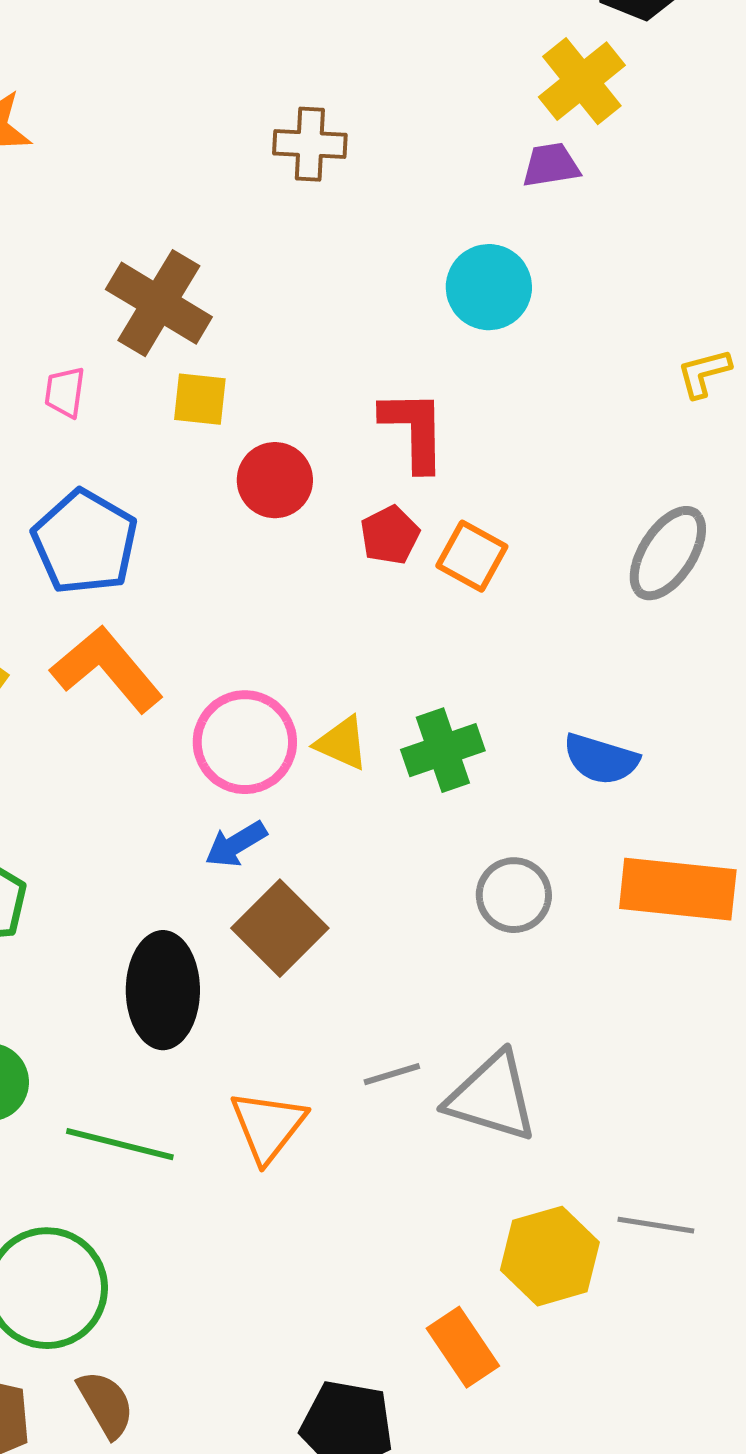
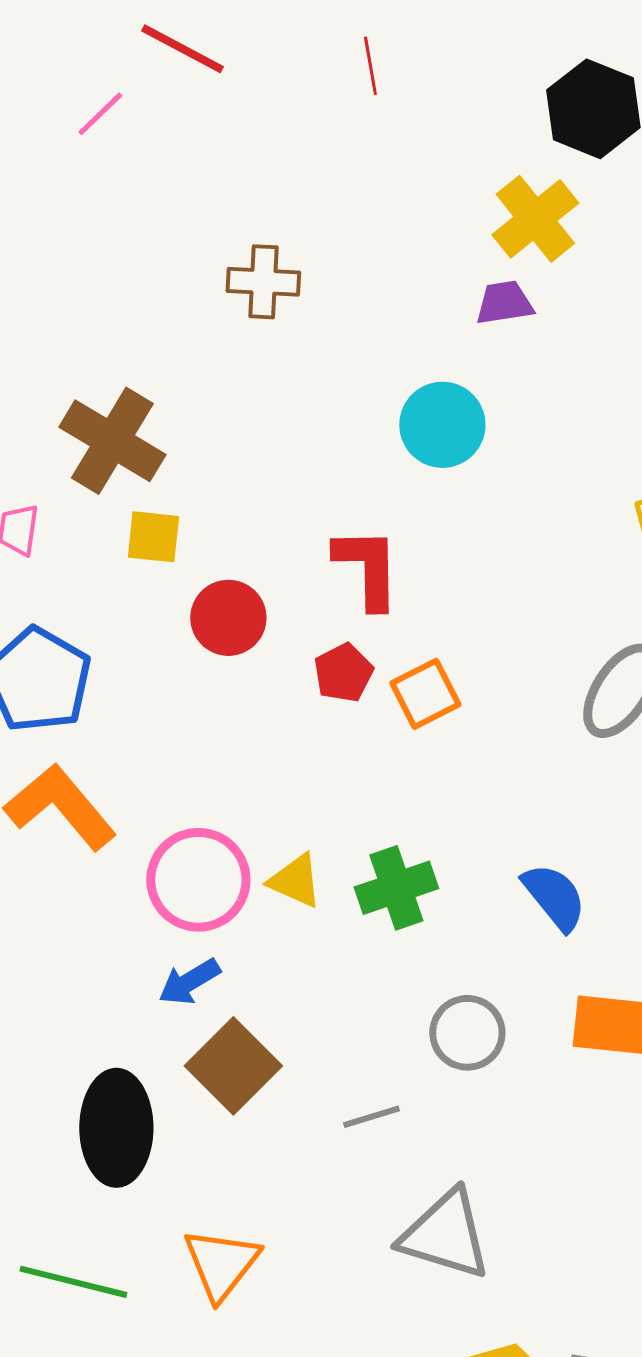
orange square: (472, 556) -> (425, 694), turned 34
blue semicircle: (601, 759) -> (554, 897), turned -146
gray line: (392, 1074) -> (371, 1117), moved

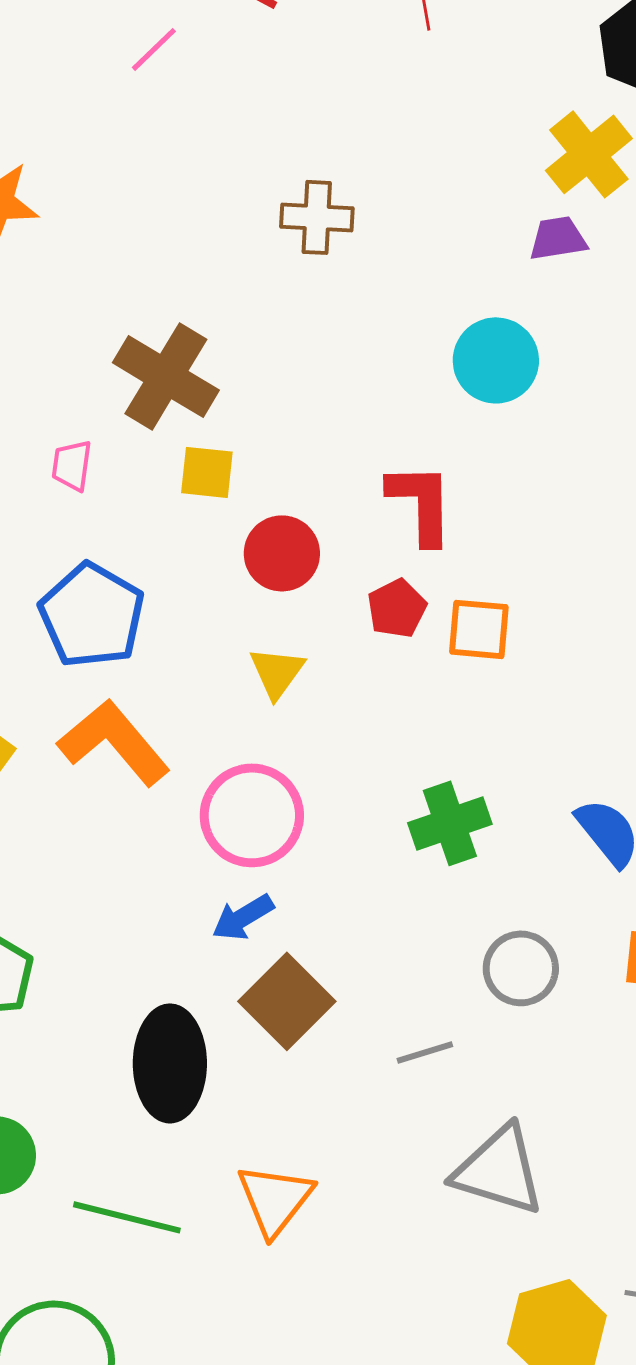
orange square: (425, 694) -> (479, 629), turned 32
yellow triangle: (295, 881) -> (277, 672), moved, turned 42

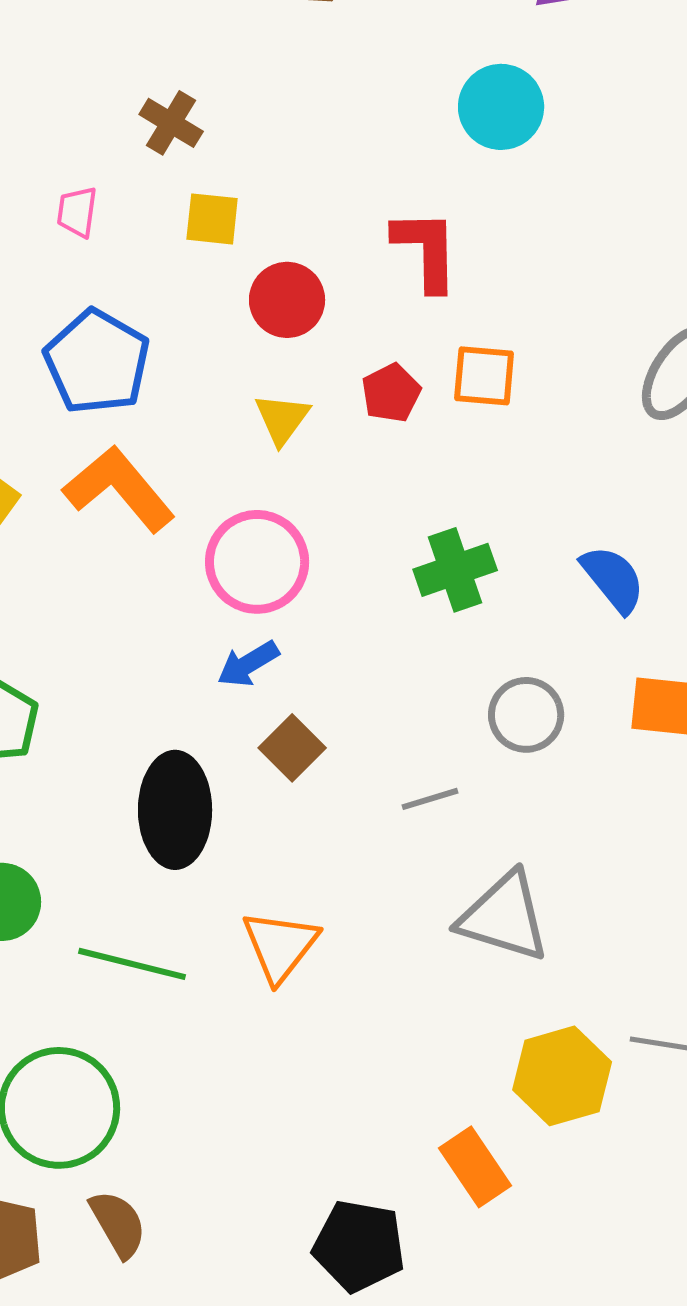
brown cross: (166, 376) -> (171, 123), size x0.6
red pentagon: (397, 608) -> (391, 393), moved
brown square: (287, 1001) -> (292, 748), size x0.7

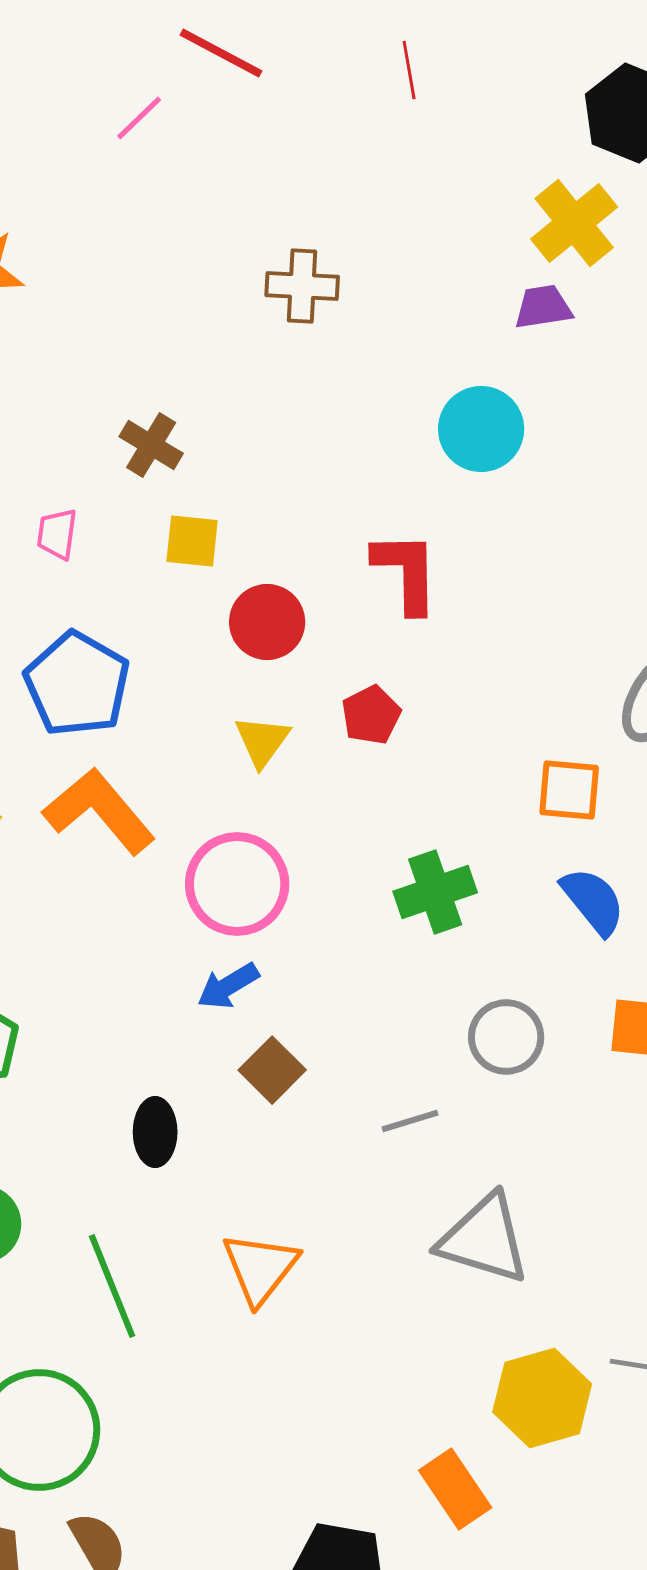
orange square: (484, 376) -> (569, 790), moved
black ellipse: (175, 810) -> (155, 1132), size x0.6
green line: (132, 964) -> (112, 1286), turned 54

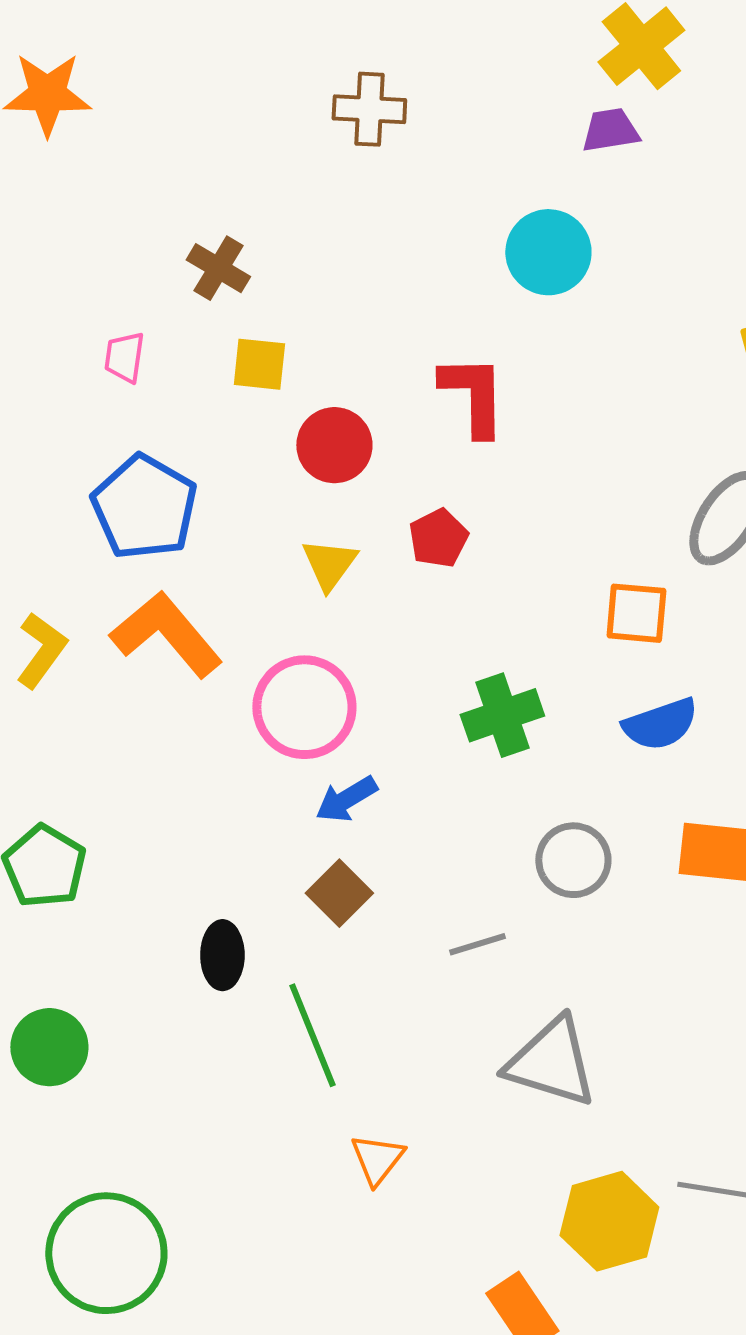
blue semicircle: (593, 901) -> (660, 724), turned 110
blue arrow: (228, 986) -> (346, 799), moved
orange triangle: (260, 1268) -> (377, 1159), moved, size x0.7
green line: (112, 1286) -> (312, 1035), moved

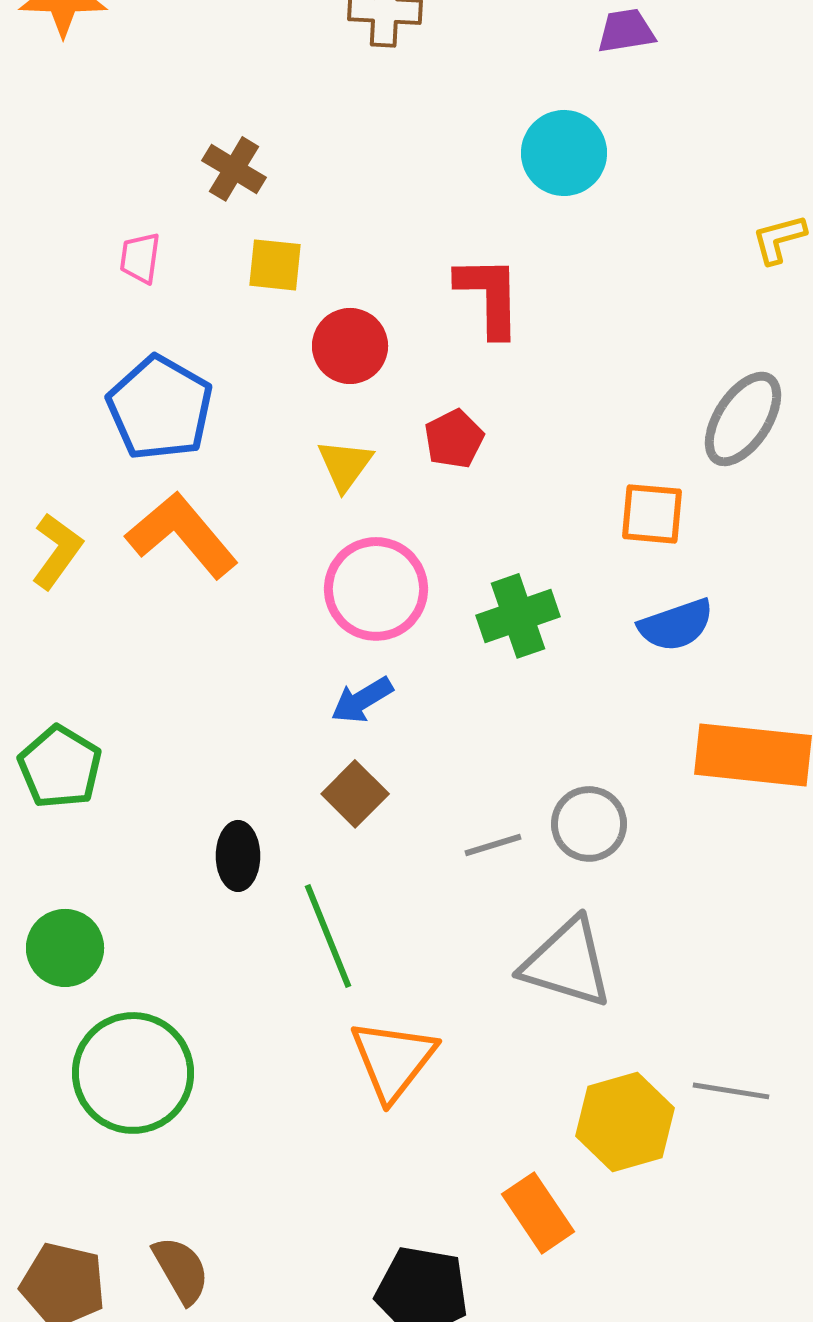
pink circle: (304, 707) -> (376, 589), moved
gray circle: (573, 860) -> (589, 824), moved
orange triangle: (377, 1159) -> (393, 1060), size x1.6
green circle: (106, 1253) -> (133, 1073), moved

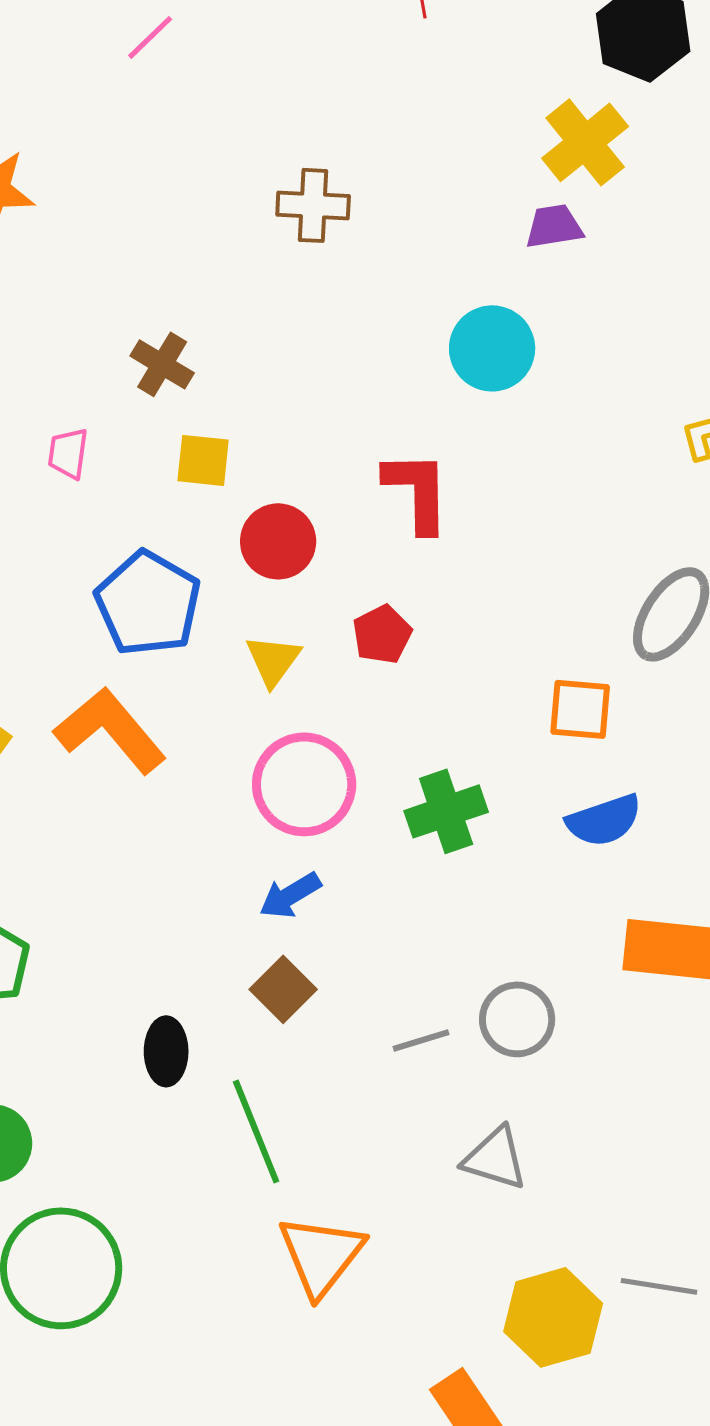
blue pentagon: (160, 408) -> (148, 603), moved
gray triangle: (567, 963) -> (495, 1158), size x0.7

